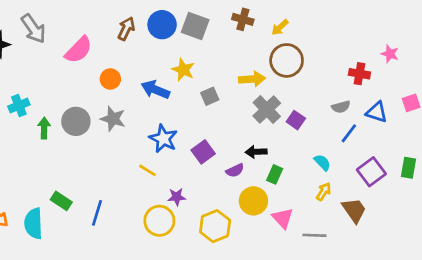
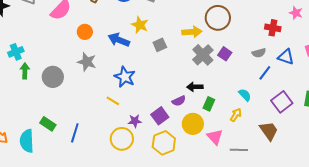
purple square: (296, 120) -> (225, 54), moved
gray circle: (76, 121) -> (53, 77), moved
green arrow: (44, 128) -> (25, 71), moved
purple square: (203, 152) -> (160, 116), moved
yellow arrow: (324, 192) -> (236, 115), moved

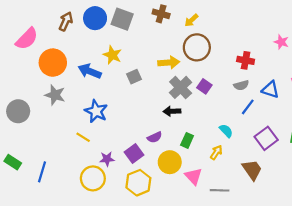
red cross: (273, 28) -> (246, 60), moved
orange circle: (85, 32) -> (53, 63), size x1.6
black arrow: (195, 87) -> (172, 111), moved

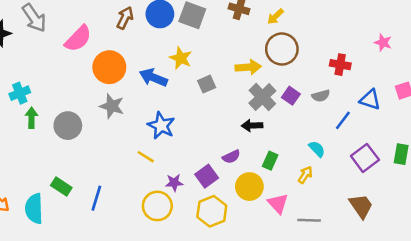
gray semicircle: (241, 85) -> (321, 96), moved
brown trapezoid: (252, 170) -> (361, 206), moved

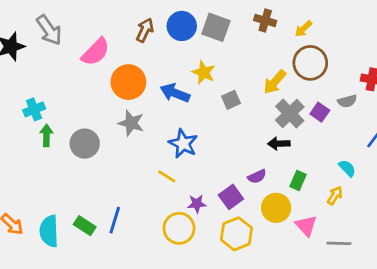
yellow arrow: (248, 67) -> (275, 82), turned 135
gray semicircle: (321, 96) -> (347, 101), moved
green rectangle: (61, 187) -> (85, 226), moved

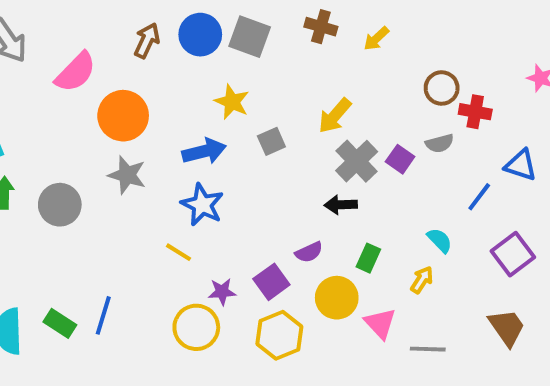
brown circle: (310, 63) -> (442, 88), moved, size x0.7
blue arrow: (175, 93) -> (204, 151), moved, turned 144

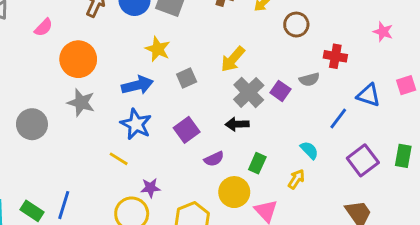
pink semicircle: (76, 72) -> (44, 27), size x0.6
brown circle: (442, 88) -> (296, 25), moved
purple square: (271, 282) -> (187, 130), moved

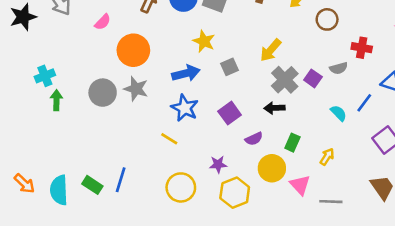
gray circle: (32, 124) -> (103, 93), moved
cyan semicircle: (309, 150) -> (339, 113), moved
purple star: (150, 188) -> (218, 164), moved

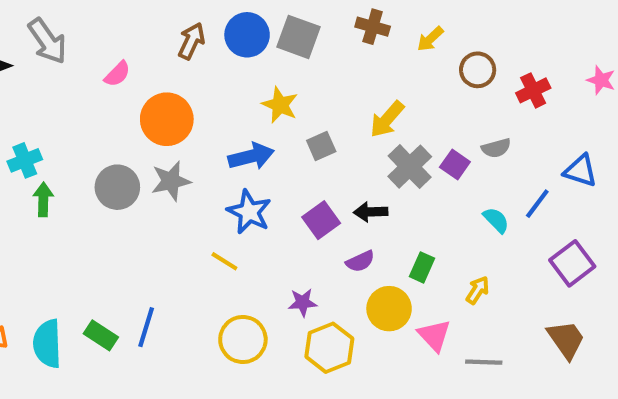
red cross: (362, 48) -> (533, 90), moved, turned -36
gray star: (136, 89) -> (171, 181), turned -30
black arrow: (274, 108) -> (371, 212), moved

